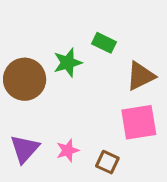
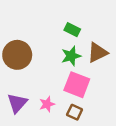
green star: (68, 63) -> (71, 56), moved
pink square: (139, 122) -> (77, 85), moved, turned 30

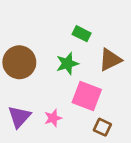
green star: (71, 56) -> (67, 64), moved
brown square: (75, 112) -> (102, 127), moved

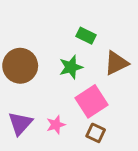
pink square: (87, 96) -> (92, 101), turned 36
brown square: (102, 127) -> (96, 133), moved

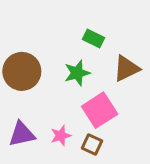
purple triangle: (20, 123) -> (22, 134), turned 36
brown square: (96, 133) -> (92, 145), moved

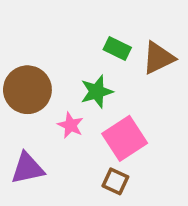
brown triangle: (126, 68) -> (158, 58), moved
pink star: (61, 136) -> (70, 125), moved, turned -30

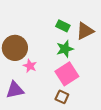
green star: (97, 92) -> (65, 49), moved
pink star: (70, 125) -> (30, 66), moved

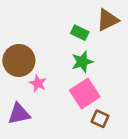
brown triangle: (85, 31) -> (108, 20), moved
brown square: (62, 97) -> (100, 119), moved

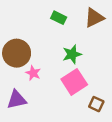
green rectangle: (80, 33) -> (59, 18), moved
brown square: (100, 119) -> (96, 104), moved

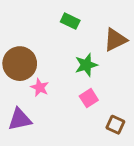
brown triangle: (94, 18) -> (115, 40), moved
pink square: (74, 82) -> (89, 98), size x0.6

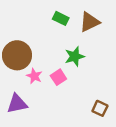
brown triangle: (115, 40) -> (90, 22), moved
pink square: (89, 98) -> (58, 77), moved

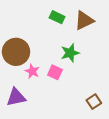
pink square: (58, 77) -> (55, 72), turned -32
brown square: (100, 108) -> (94, 102), turned 32

